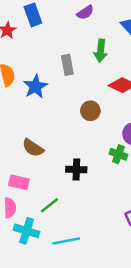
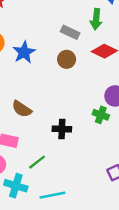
green arrow: (101, 51) -> (96, 19), moved
gray rectangle: (67, 65) -> (70, 32), moved, turned -54
brown circle: (90, 111) -> (67, 59), moved

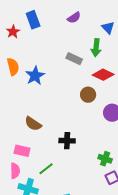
brown circle: (67, 59) -> (88, 95), moved
green cross: (101, 115) -> (105, 159), moved

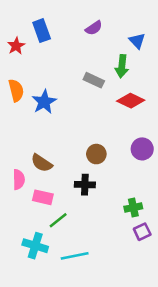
brown circle: (88, 95) -> (96, 154), moved
pink rectangle: (22, 151) -> (43, 197), moved
green cross: (105, 159) -> (133, 208), turned -32
pink semicircle: (15, 171) -> (19, 180), moved

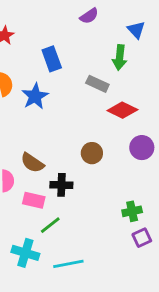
blue rectangle: (42, 31) -> (52, 59), moved
gray rectangle: (94, 80) -> (97, 84), moved
red diamond: (131, 101) -> (122, 110), moved
black cross: (85, 185) -> (61, 185), moved

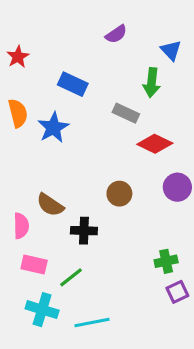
blue rectangle: (52, 59) -> (73, 84), turned -45
pink rectangle: (34, 200) -> (34, 264), moved

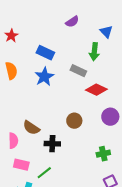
blue star: (53, 128) -> (44, 77), moved
green cross: (166, 261) -> (103, 154), moved

